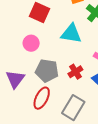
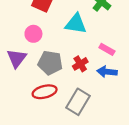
purple triangle: (15, 79) -> (17, 58), moved
red ellipse: (42, 98) -> (45, 92), turned 50

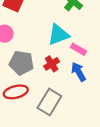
cyan triangle: (76, 24) -> (58, 35), moved, turned -30
blue arrow: (107, 72) -> (79, 72), turned 54

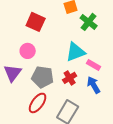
red ellipse: (16, 92) -> (38, 103), turned -40

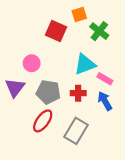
red square: (36, 22) -> (56, 31), moved
red cross: (70, 78) -> (78, 93), turned 32

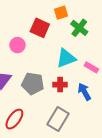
pink circle: (32, 63) -> (17, 45), moved
pink rectangle: (105, 79) -> (91, 67), moved
red ellipse: (43, 121) -> (14, 119), moved

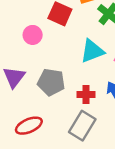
red cross: (60, 85) -> (86, 95), moved
red ellipse: (14, 119) -> (29, 126), turned 30

